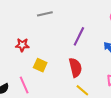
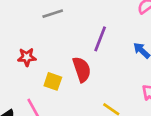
red semicircle: (75, 68) -> (82, 69), moved

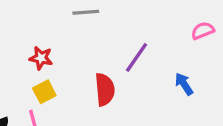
yellow square: (53, 81) -> (44, 92), moved, turned 30

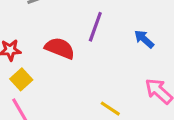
red semicircle: (105, 89) -> (60, 48), moved, turned -48

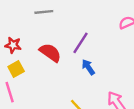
blue arrow: (144, 39) -> (88, 67), moved

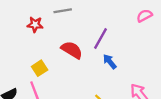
red star: (13, 45) -> (35, 24), moved

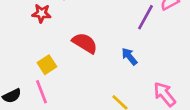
purple line: (101, 39) -> (146, 17), moved

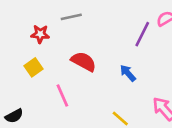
yellow square: (47, 65) -> (33, 67), moved
pink line: (42, 92) -> (62, 95), moved

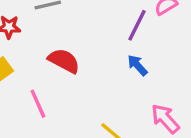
blue arrow: (128, 73) -> (137, 65), moved

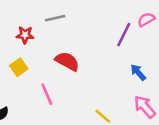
blue arrow: (137, 65) -> (138, 72), moved

